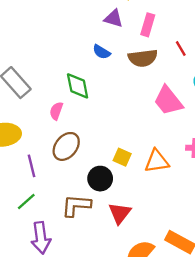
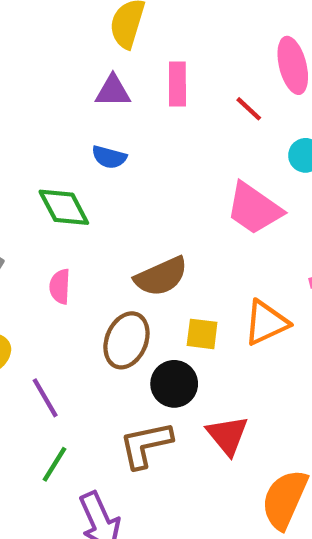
brown semicircle: (143, 58) -> (161, 276), moved
green diamond: (78, 86) -> (64, 207), moved
brown ellipse: (66, 146) -> (126, 340), moved

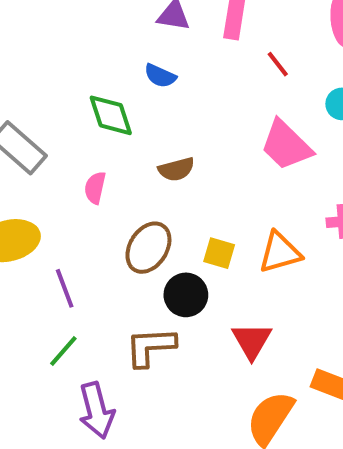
red line: (249, 109) -> (278, 64), moved
brown semicircle: (161, 276) -> (176, 169), moved, size x0.7
red triangle: (227, 435) -> (252, 341), moved

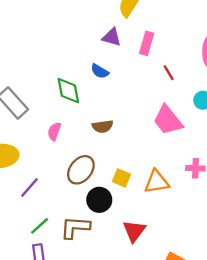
purple line: (65, 288) -> (30, 188), turned 55
green line: (63, 351) -> (40, 226), moved

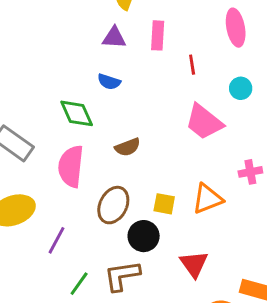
red line: (169, 73) -> (192, 65), turned 35
pink semicircle: (54, 131) -> (71, 166), size x1.8

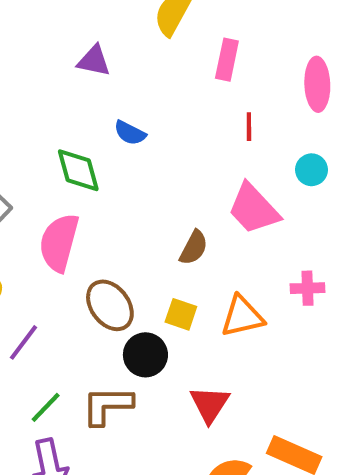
pink rectangle: (158, 35) -> (227, 60), moved
purple triangle: (114, 38) -> (94, 61), moved
brown semicircle: (128, 147) -> (194, 248), moved, turned -50
brown ellipse: (113, 205) -> (110, 305), turned -72

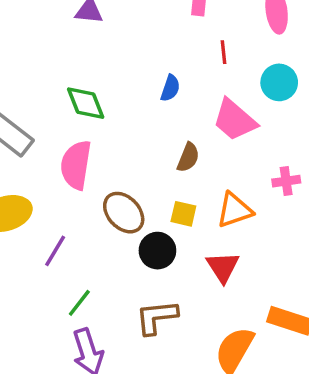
blue semicircle: (130, 133) -> (170, 88), moved, turned -92
cyan circle: (311, 170) -> (279, 82), size x1.4
red triangle: (210, 404) -> (223, 267), moved
brown L-shape: (107, 405) -> (157, 317), moved

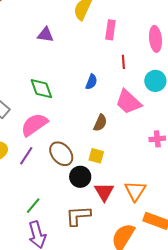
pink semicircle: (76, 165) -> (34, 125), turned 44
orange triangle: (234, 210) -> (135, 191), moved, turned -40
purple line: (55, 251) -> (26, 156), moved
red triangle: (223, 267) -> (104, 192), moved

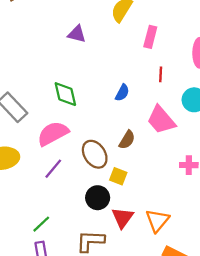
brown ellipse: (61, 154) -> (95, 154), moved
purple line: (26, 156) -> (53, 169), moved

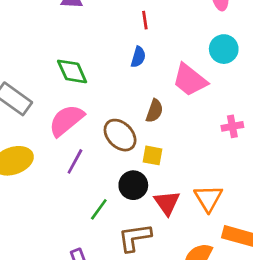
red line: (161, 74) -> (145, 20), moved
green line: (41, 224) -> (99, 209), moved

